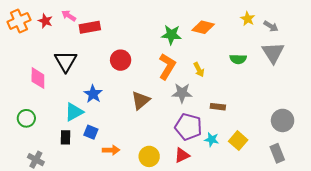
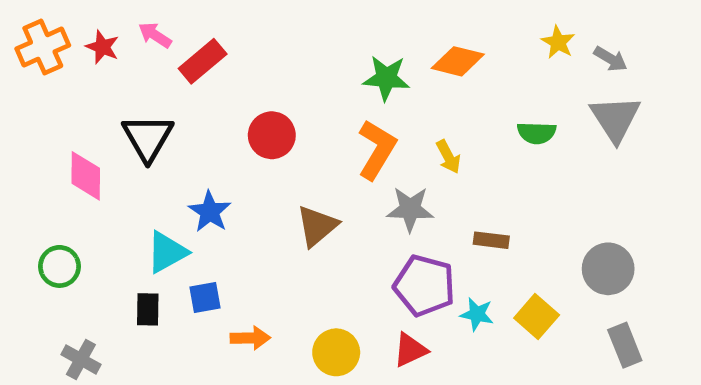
red rectangle: (90, 27) -> (203, 61), turned -30
gray circle: (283, 120) -> (608, 269), moved
blue square: (91, 132) -> (205, 297), turned -32

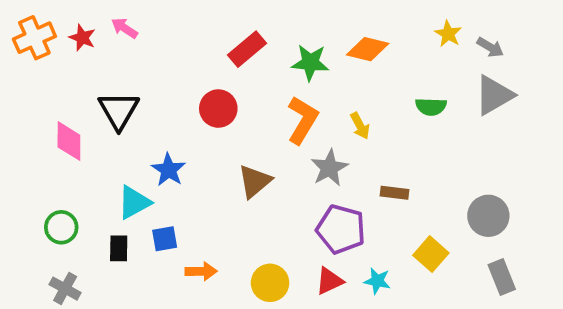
red rectangle: (203, 61) -> (247, 49), moved
gray triangle: (615, 119) -> (494, 95), turned 33
gray star: (410, 209) -> (329, 168), turned -30
green circle: (59, 266) -> (61, 227), moved
cyan star: (477, 314) -> (377, 281), moved

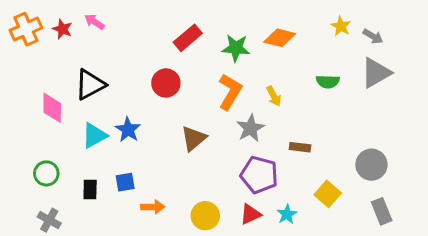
black triangle: (119, 110) -> (90, 84), turned 32
cyan triangle: (134, 202) -> (94, 135), moved
cyan star: (377, 281) -> (287, 214), turned 30

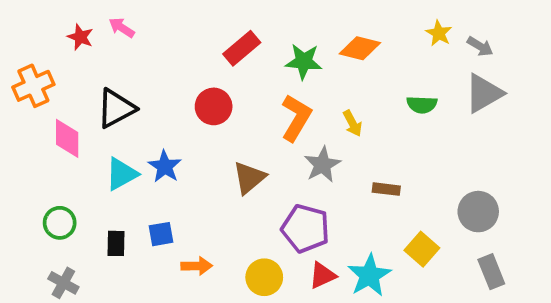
orange cross: (26, 29) -> (33, 86), moved
purple pentagon: (259, 175) -> (306, 228), moved
cyan star: (287, 214) -> (369, 275), size x1.6

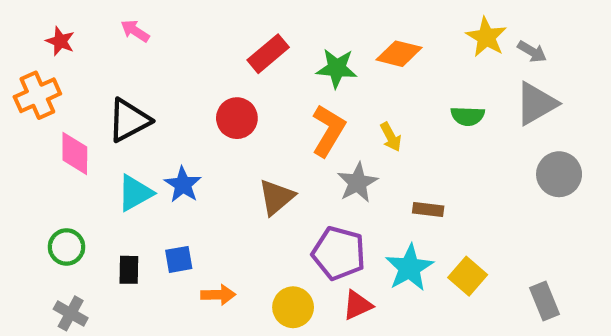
yellow star: (439, 33) -> (486, 37), size x1.4
red star: (80, 37) -> (60, 41), moved
gray circle: (478, 212) -> (559, 174), moved
cyan star: (369, 275) -> (409, 268), moved

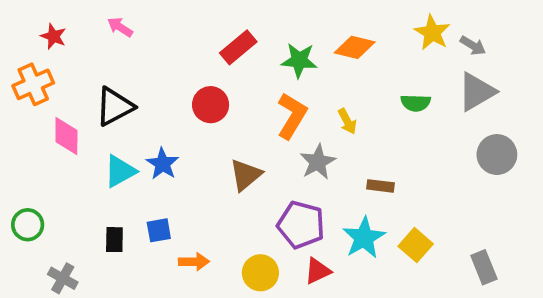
green circle: (66, 247) -> (28, 225), moved

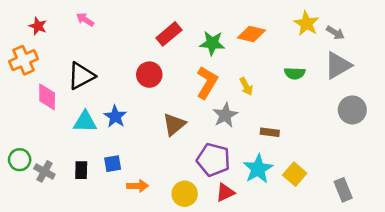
cyan triangle: (120, 171) -> (85, 122), turned 30
gray cross: (63, 278) -> (44, 171), moved

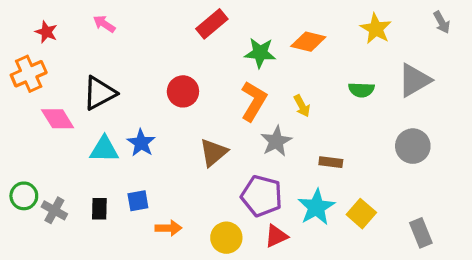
gray arrow: (335, 33) -> (442, 22), moved, turned 30
red rectangle: (169, 34) -> (212, 24), moved
pink diamond: (47, 97) -> (58, 119), turned -32
gray circle: (352, 110) -> (413, 146), moved

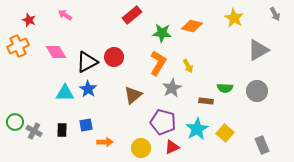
green semicircle: (361, 90) -> (225, 88), moved
black triangle: (99, 93) -> (87, 62), moved
pink diamond: (58, 119) -> (56, 52), moved

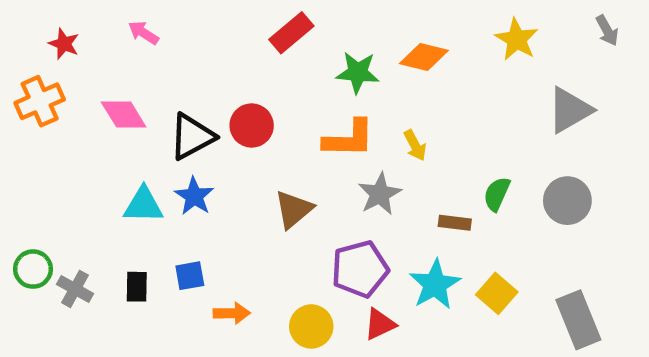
orange L-shape: (158, 63) -> (349, 139), turned 60
green semicircle: (225, 88) -> (497, 194), turned 112
purple pentagon: (163, 122) -> (360, 269), turned -30
gray rectangle: (262, 145) -> (578, 320), size x1.4

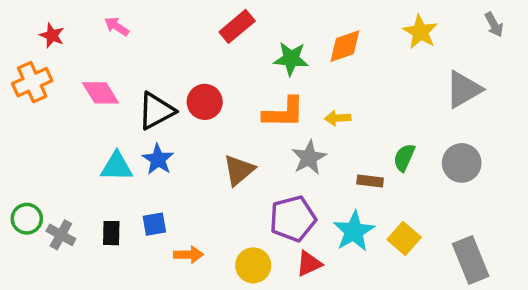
orange diamond: (424, 57) -> (345, 46), turned -33
yellow arrow: (415, 145) -> (338, 118), turned 115

